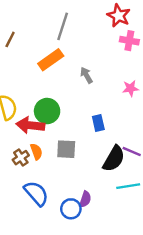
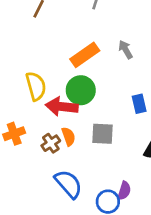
orange rectangle: (51, 60) -> (85, 55), moved

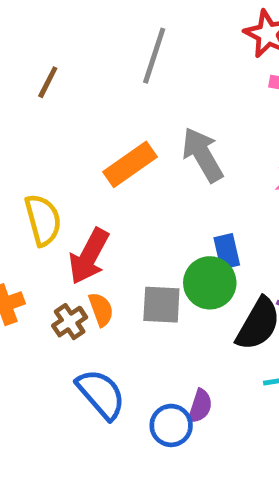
gray arrow: (126, 49) -> (203, 155), size x1.6
green circle: (81, 90) -> (210, 283), moved
red arrow: (62, 107) -> (89, 256), turned -68

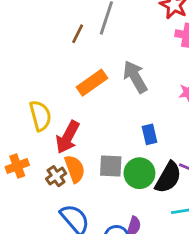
brown line: (48, 82) -> (78, 34), moved
green circle: (210, 283) -> (139, 173), moved
orange semicircle: (101, 309) -> (75, 169), size x1.4

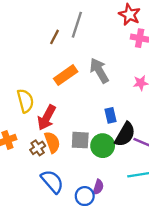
black semicircle: (168, 177) -> (125, 134), moved

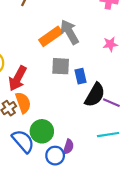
orange rectangle: (66, 75) -> (51, 36), moved
gray square: (80, 140) -> (61, 66), moved
green circle: (103, 146) -> (42, 131), moved

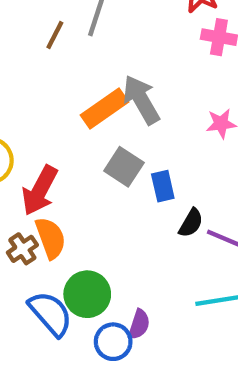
gray square: (61, 66) -> (124, 167), turned 30
black semicircle: (95, 95) -> (191, 223), size x0.6

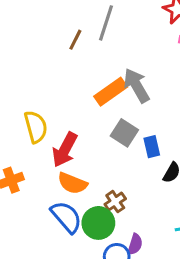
orange semicircle: (51, 238) -> (72, 183), turned 132
brown cross: (22, 249) -> (115, 202), moved
blue semicircle: (51, 314) -> (66, 217), moved

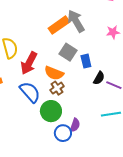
orange semicircle: (72, 183) -> (54, 73), moved
brown cross: (115, 202) -> (57, 88), moved
blue semicircle: (66, 217) -> (30, 92), moved

